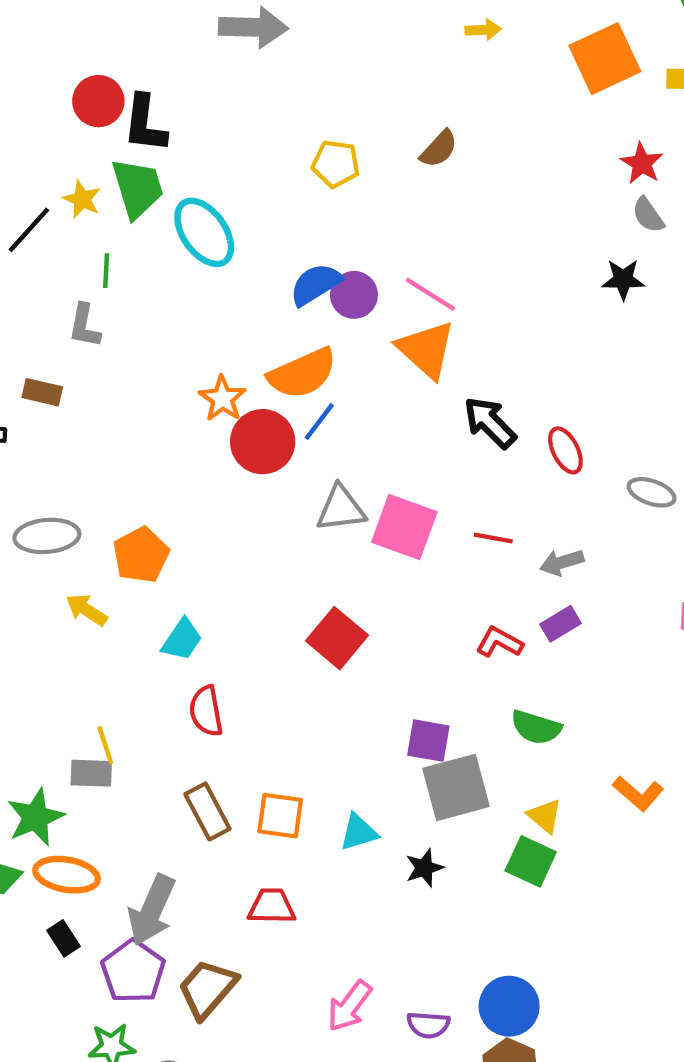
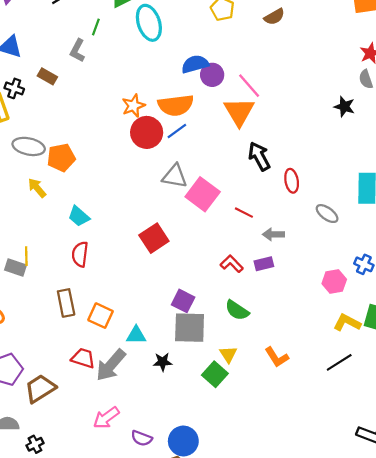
orange pentagon: (141, 555) -> (61, 158), moved
cyan trapezoid: (182, 640) -> (79, 216), turned 80
gray arrow: (152, 910) -> (111, 365), moved

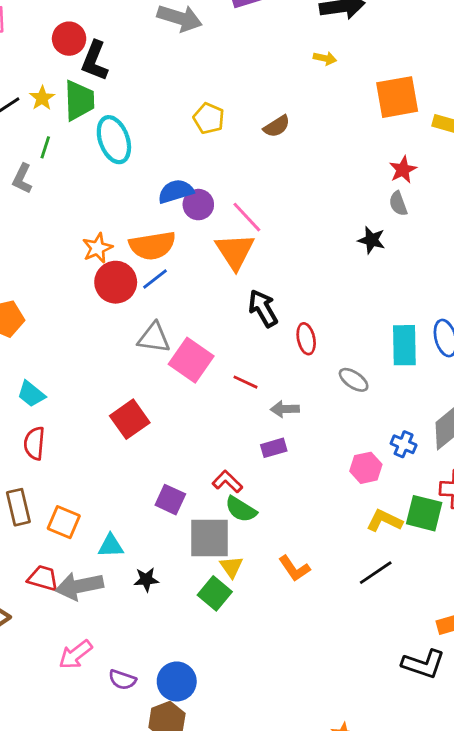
red L-shape: (232, 264) -> (227, 482), moved
gray square: (190, 328) -> (210, 538), moved
gray arrow: (111, 365) -> (79, 586), turned 40

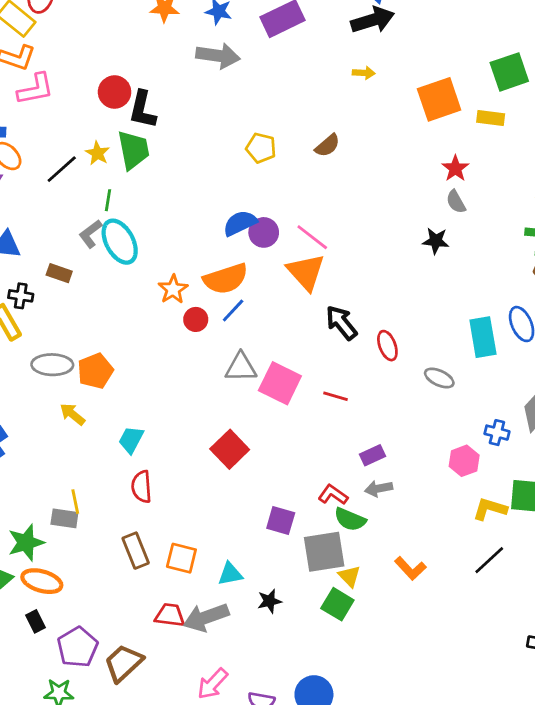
cyan ellipse: (114, 140) -> (120, 242), moved
gray L-shape: (22, 179) -> (90, 234), turned 36
red circle: (116, 282) -> (196, 319), size x0.6
cyan trapezoid: (31, 394) -> (131, 440), turned 88
gray arrow: (285, 409) -> (379, 488), moved

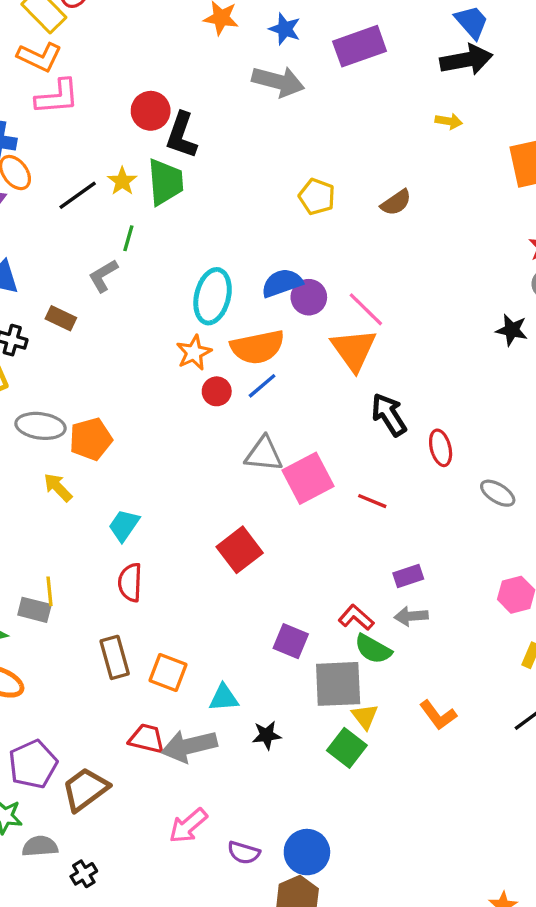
cyan ellipse: (120, 242) -> (213, 296), moved, turned 36
pink square: (280, 383) -> (308, 478), turned 30

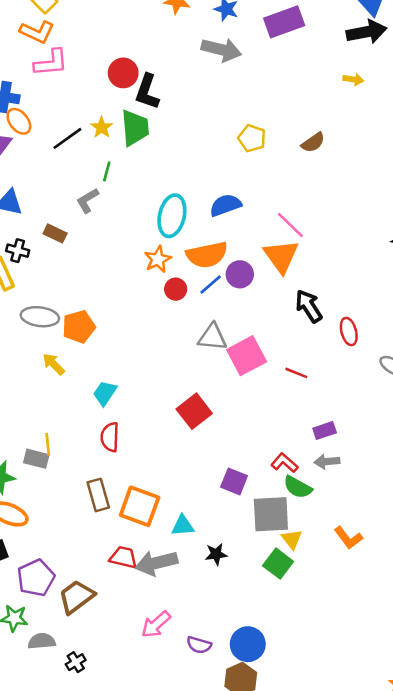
purple circle: (309, 297) -> (240, 274), moved
orange square: (168, 673) -> (140, 506), size x1.4

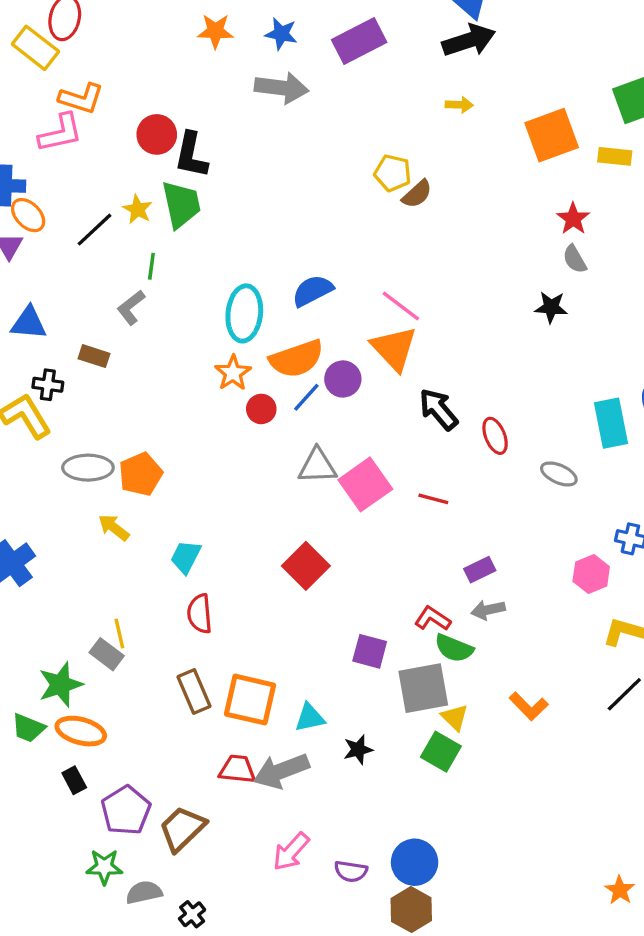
orange L-shape: (37, 32) -> (81, 98), moved
yellow pentagon: (252, 138) -> (393, 173), moved
gray rectangle: (36, 459) -> (107, 654), turned 30

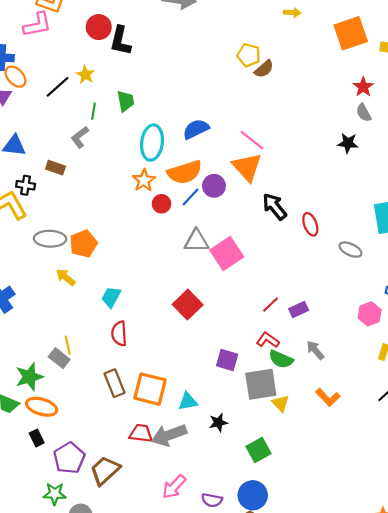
green trapezoid: (181, 204) -> (126, 101), moved, size x0.7
red line: (433, 499) -> (271, 305), moved, turned -60
gray arrow: (488, 610) -> (315, 350), moved, turned 60
green square: (441, 752) -> (259, 450), moved, turned 30

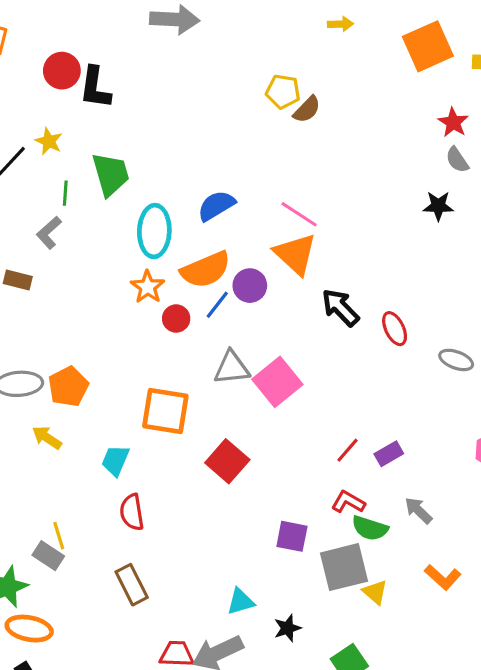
green trapezoid: (126, 101) -> (111, 174), size x1.4
orange square: (150, 389) -> (165, 411), moved

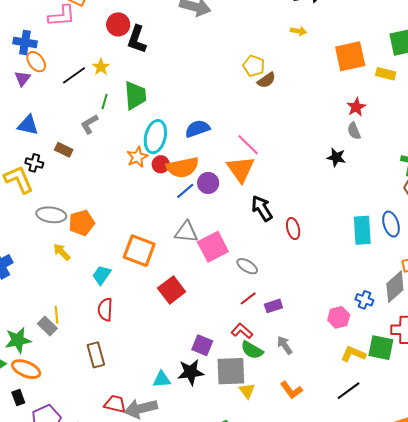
orange star: (148, 287) -> (137, 157), moved
red circle: (176, 319) -> (161, 164), moved
gray ellipse: (456, 360) -> (247, 266), moved
black star: (287, 628) -> (191, 372), moved, size x1.5

